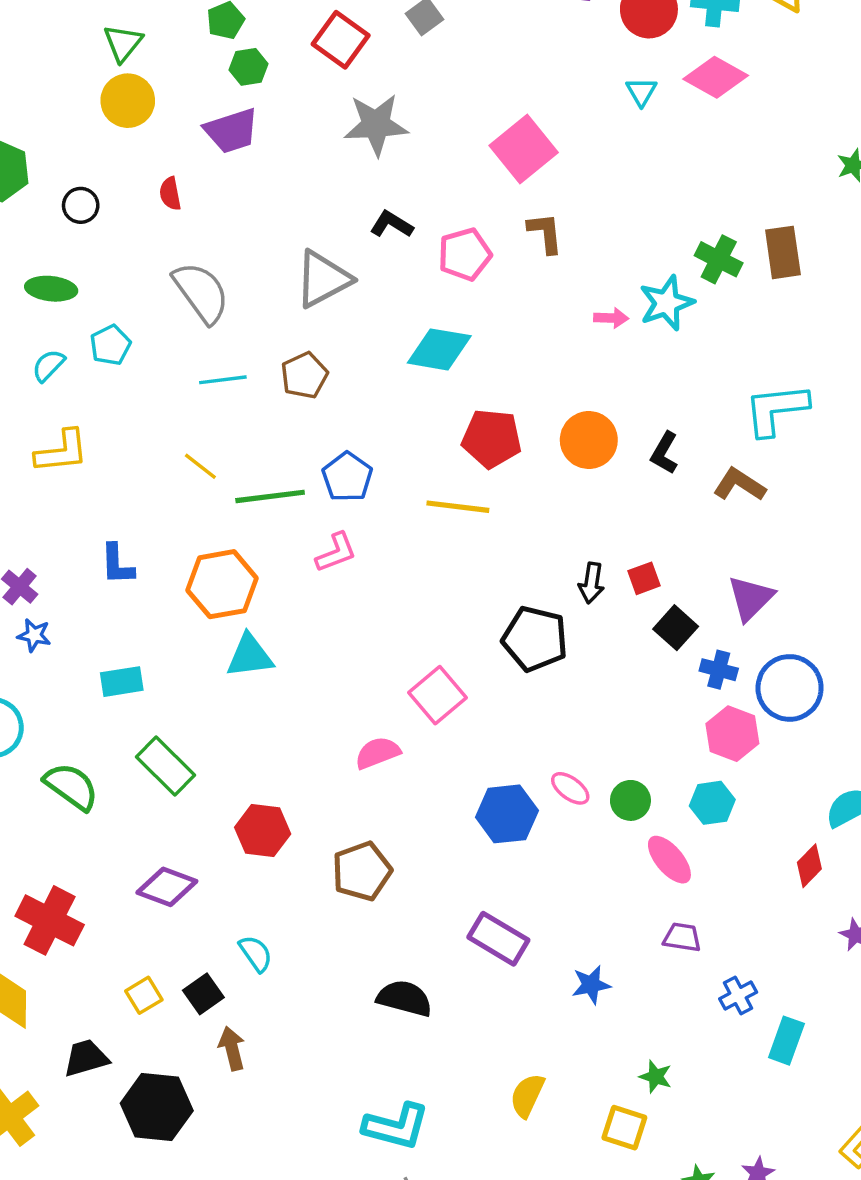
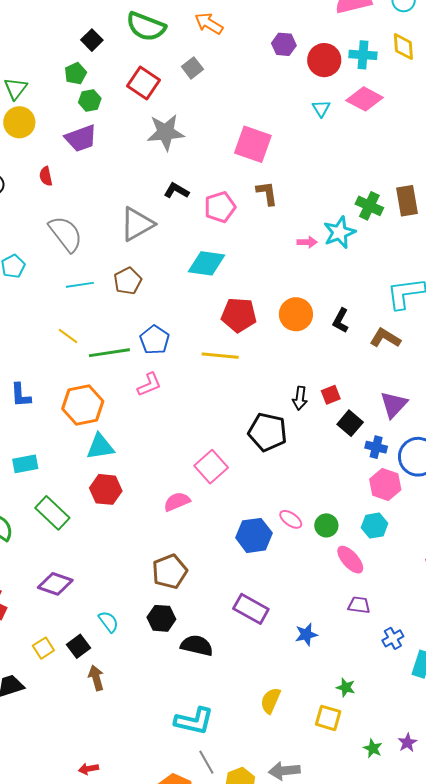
pink square: (524, 149) -> (253, 144), turned -30
red hexagon: (263, 831) -> (106, 489), moved
black hexagon: (157, 1107) -> (161, 618), moved, size x0.7

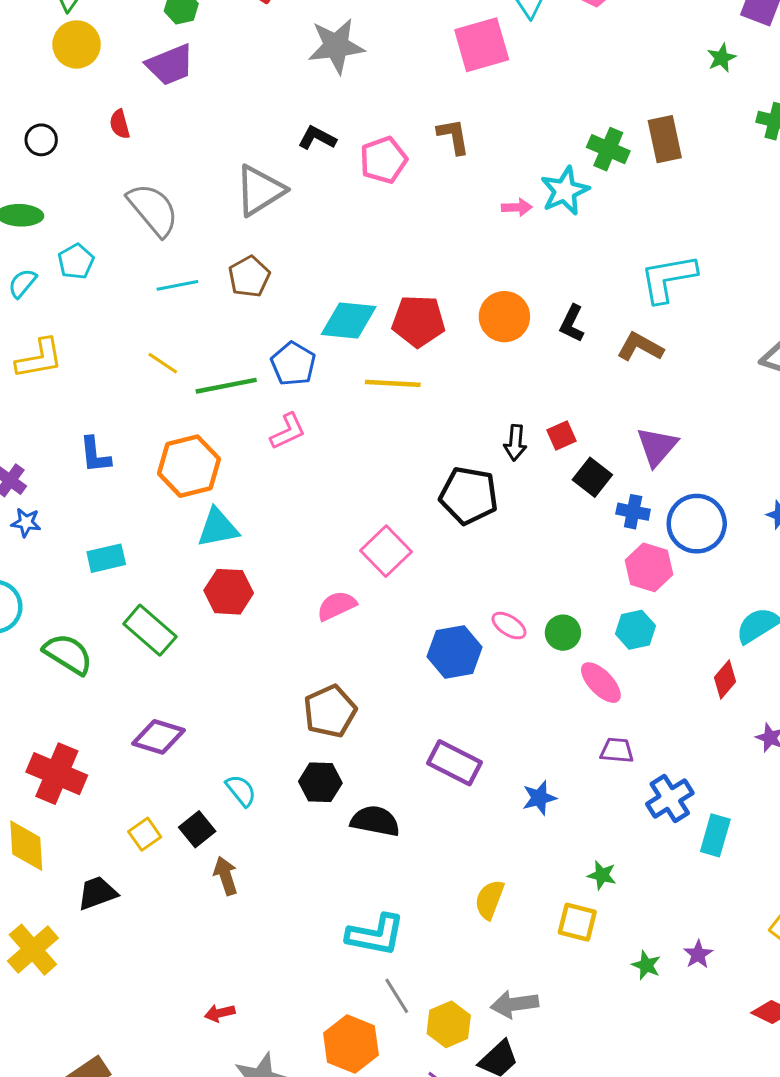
gray star: (166, 132) -> (336, 46), moved
pink square: (253, 144) -> (482, 45), moved, turned -33
cyan diamond: (207, 263) -> (349, 321), moved
blue cross: (393, 638) -> (670, 798), size x1.4

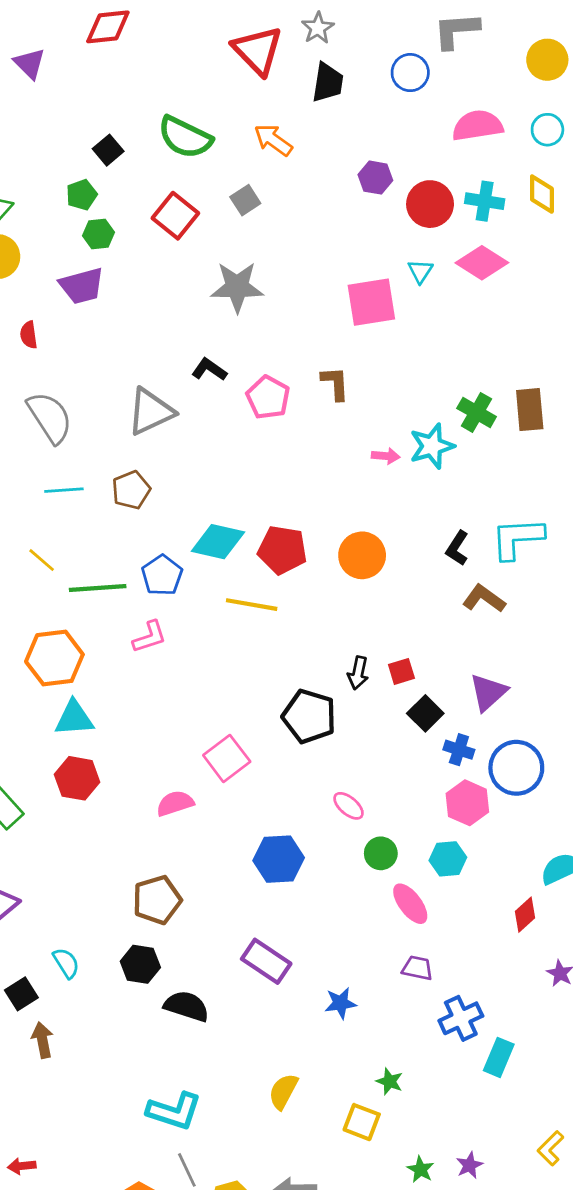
pink pentagon: (384, 160) -> (268, 397), turned -30
black L-shape: (572, 323) -> (457, 548), moved
pink ellipse: (509, 626) -> (349, 806), moved

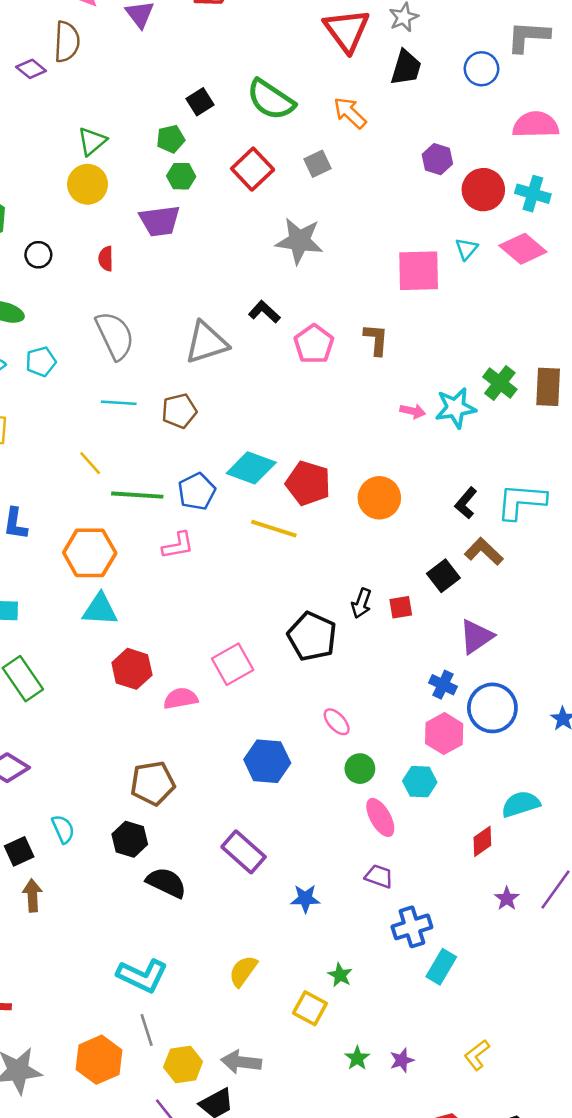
black square: (425, 713) -> (443, 576), moved
red hexagon: (77, 778) -> (132, 669), moved

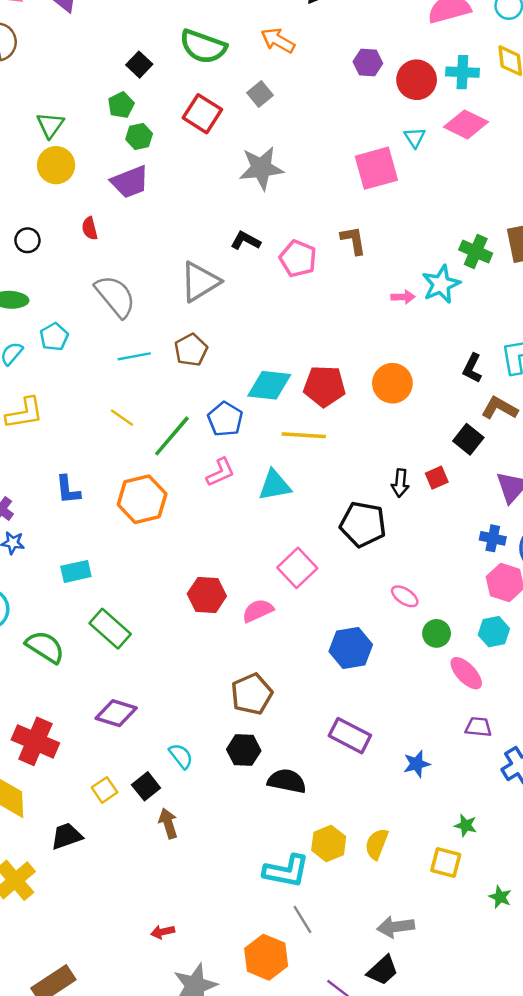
green line: (137, 495) -> (172, 436), turned -39
cyan triangle: (100, 609) -> (275, 485), moved
yellow hexagon: (183, 1064) -> (329, 843), moved

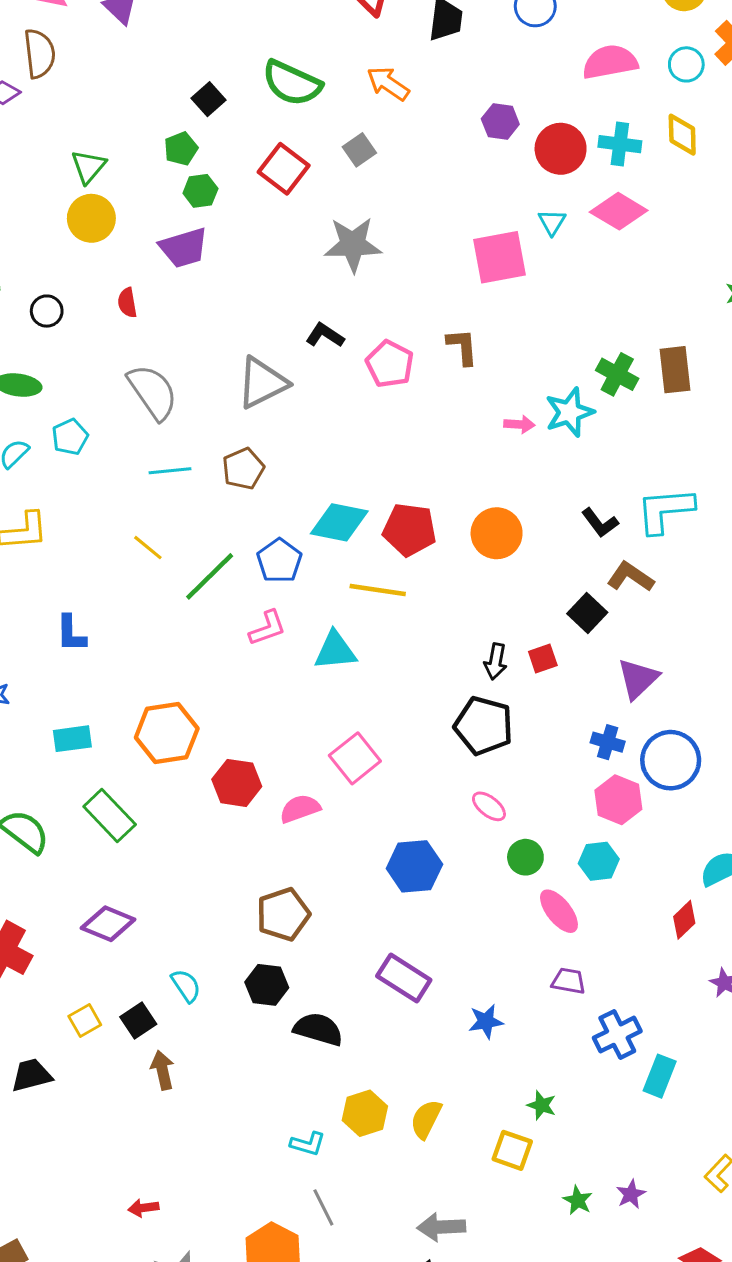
black L-shape: (472, 368) -> (600, 523), turned -68
orange hexagon: (142, 499) -> (167, 733), moved
black pentagon: (363, 524) -> (484, 726), moved
cyan L-shape: (286, 871) -> (308, 1144), size x0.6

